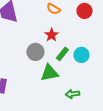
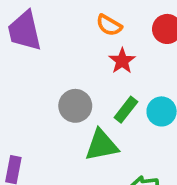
red star: (51, 35) -> (122, 61), moved

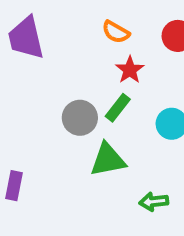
green rectangle: (126, 110) -> (118, 108), moved

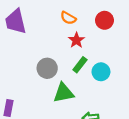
green rectangle: (118, 108) -> (80, 65), moved

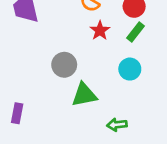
green rectangle: (80, 65) -> (136, 32), moved

